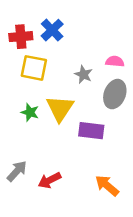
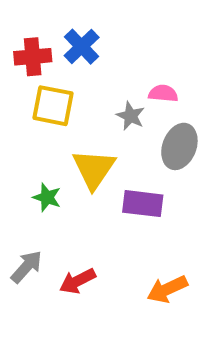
pink semicircle: (115, 61) -> (163, 93), moved
green star: (30, 112) -> (47, 197), moved
orange arrow: (107, 185) -> (167, 289), turned -65

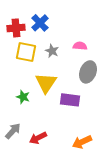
gray star: (131, 116) -> (52, 51), moved

